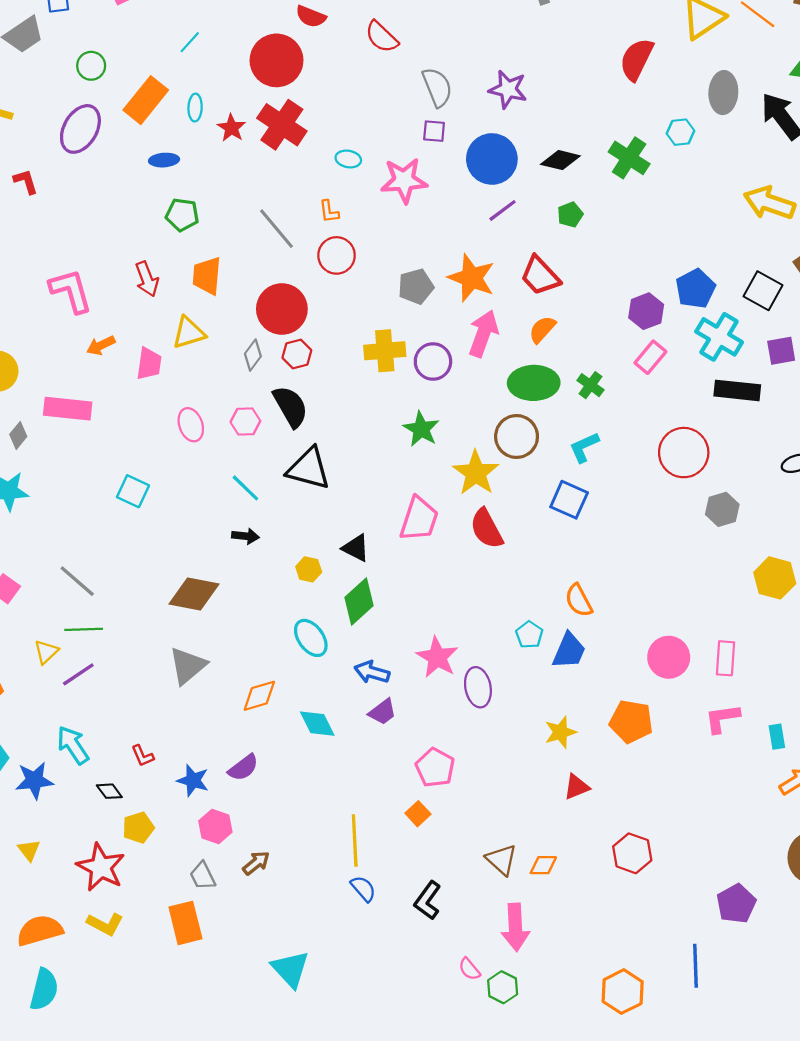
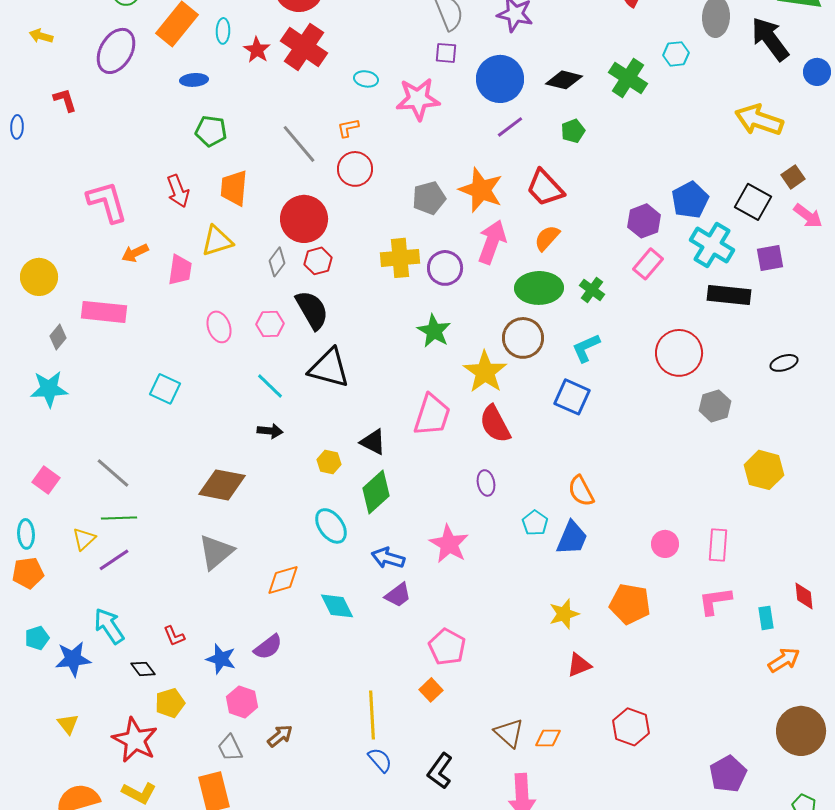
orange L-shape: (329, 211) -> (348, 128), turned 85
pink circle: (669, 657) -> (665, 544), size x0.7
purple ellipse: (478, 687) -> (486, 483), moved, size x0.7

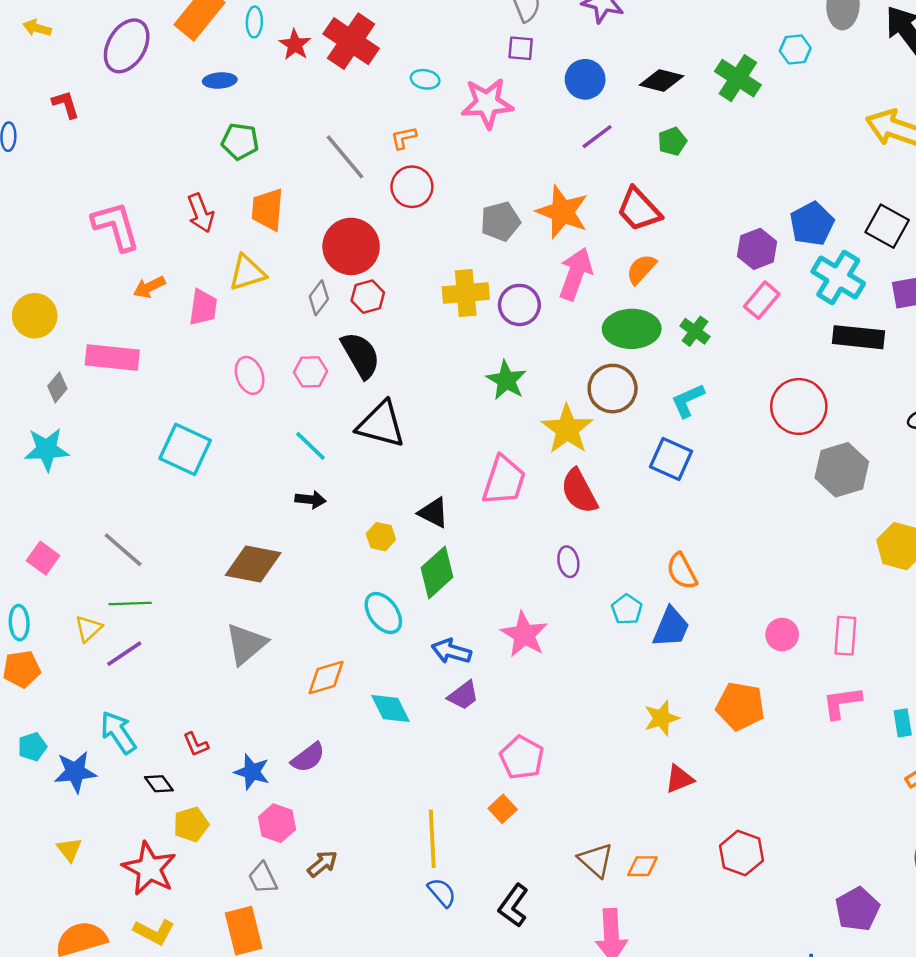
blue circle: (500, 79) -> (585, 79), size x0.7
cyan square: (165, 389) -> (185, 449), size x1.4
gray hexagon: (715, 406) -> (842, 470), size x1.4

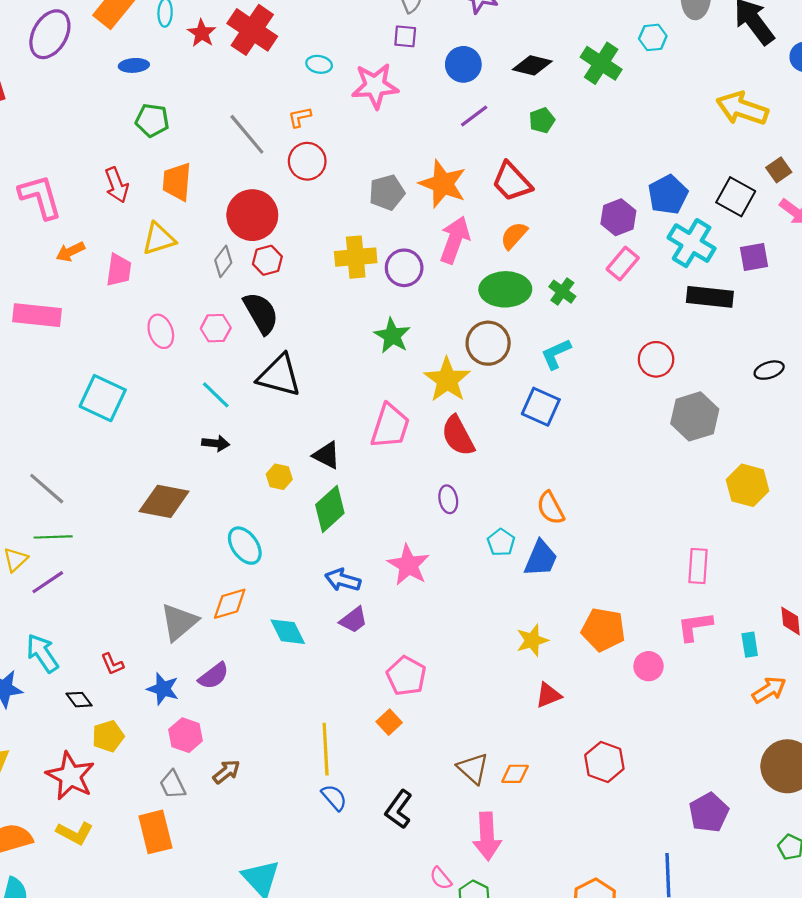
red circle: (799, 406) -> (656, 359), size x0.7
cyan ellipse: (383, 613) -> (245, 546), moved
pink circle: (782, 635) -> (648, 666), moved
gray triangle: (246, 644) -> (179, 622), moved

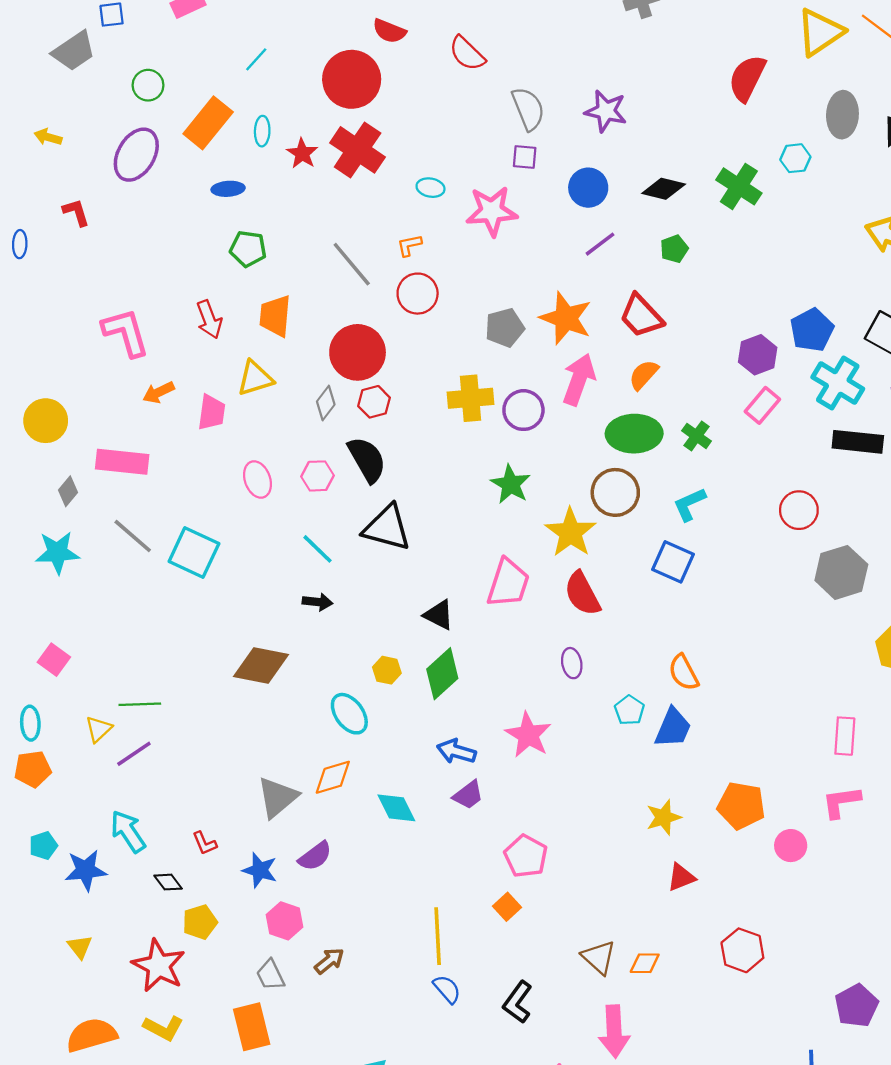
yellow hexagon: (279, 477) -> (387, 670), moved
gray line: (47, 489) -> (133, 536), moved

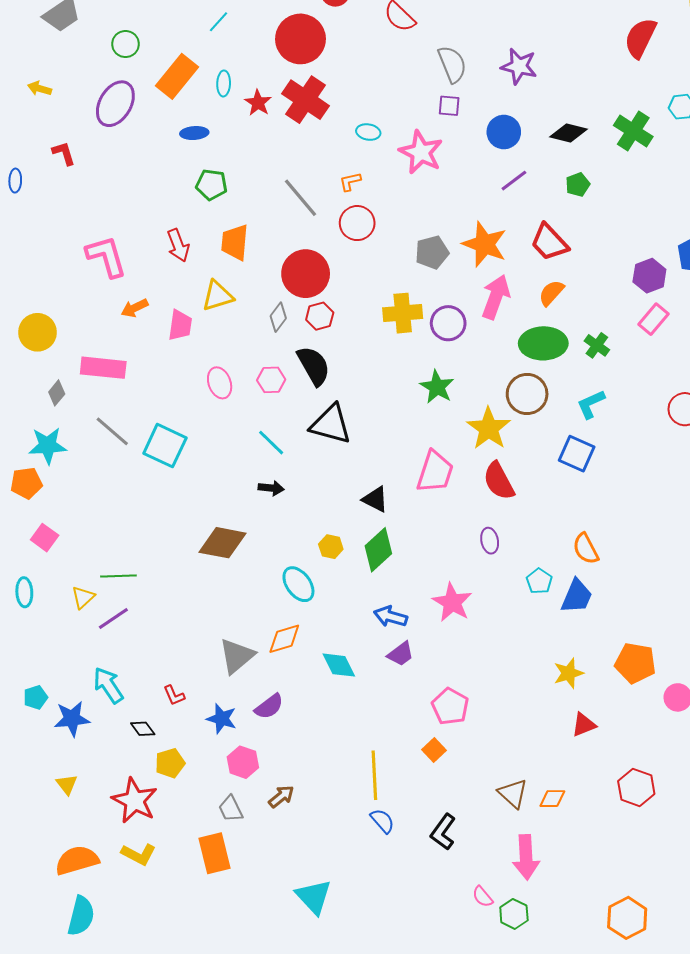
pink star: (492, 211) -> (421, 152), turned 30
orange pentagon: (33, 769) -> (26, 483), moved

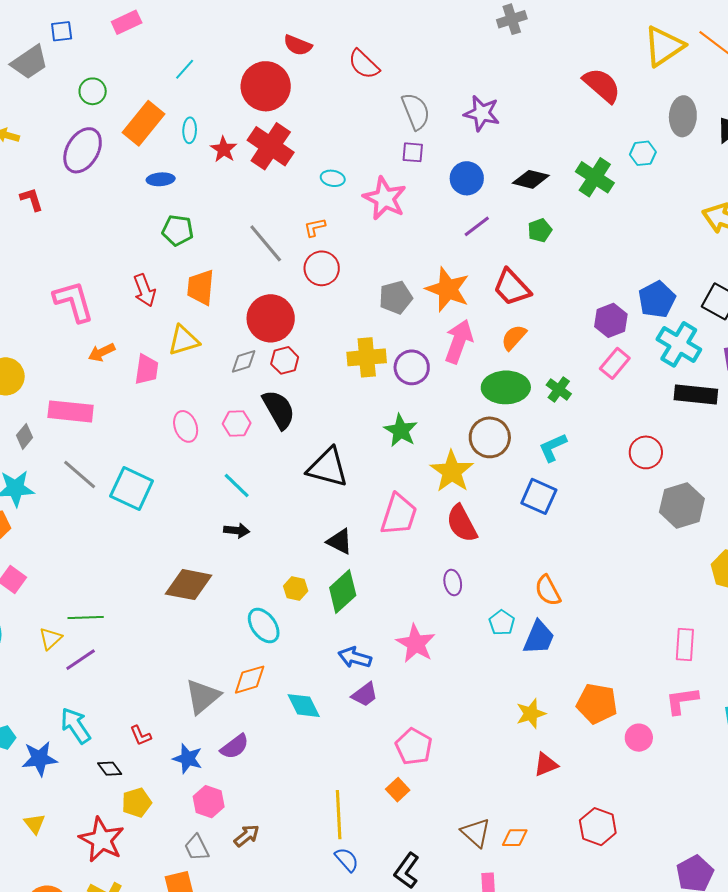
red semicircle: (640, 38) -> (602, 85), turned 105
gray diamond: (278, 317) -> (244, 361), turned 36
black triangle: (331, 424) -> (328, 467), moved

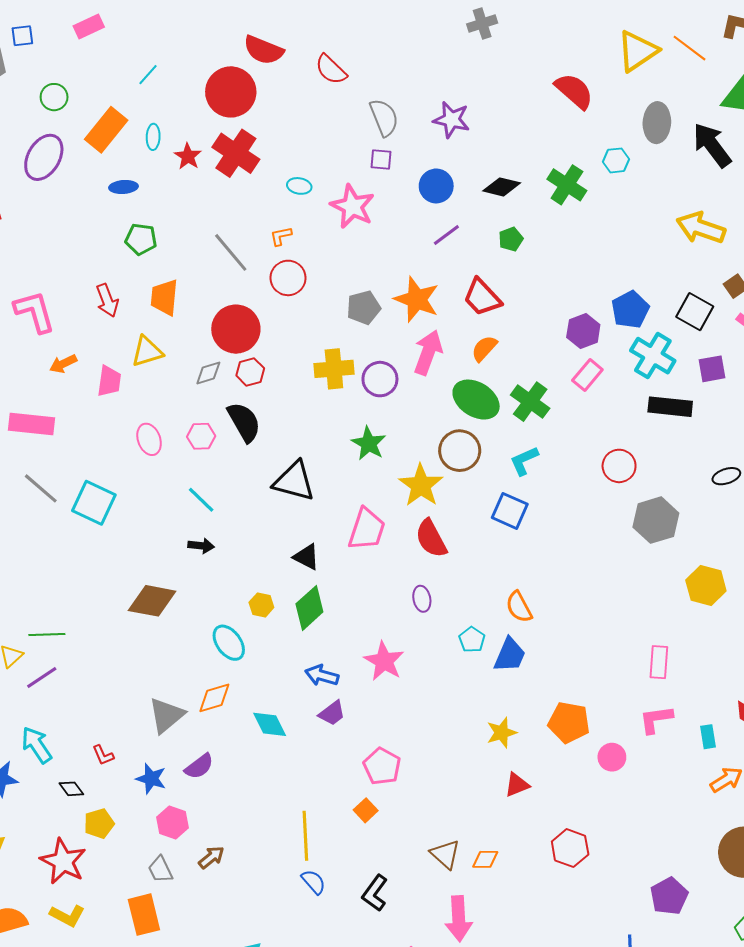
red semicircle: (298, 45) -> (263, 50), size x1.4
green ellipse: (506, 387) -> (476, 400), turned 33
green cross: (559, 389) -> (530, 402), size x1.5

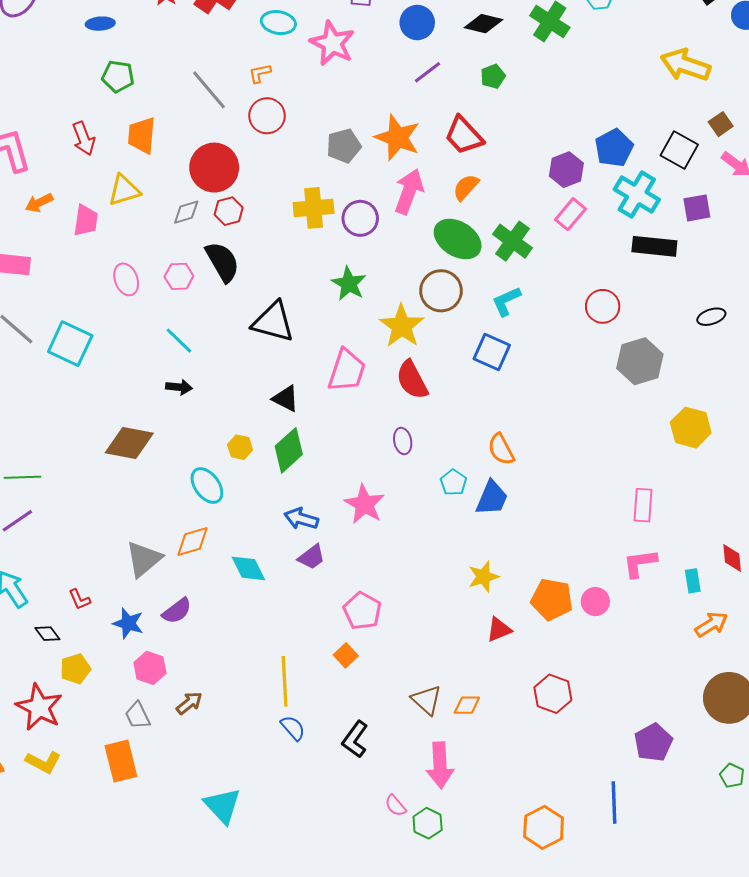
cyan ellipse: (299, 186) -> (278, 23), size x1.4
orange pentagon: (569, 722) -> (552, 599), moved

